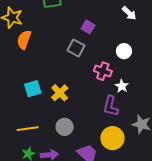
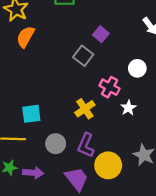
cyan square: (33, 89) -> (31, 114), moved
yellow cross: (60, 93) -> (85, 109), moved
purple L-shape: (111, 106) -> (86, 145), moved

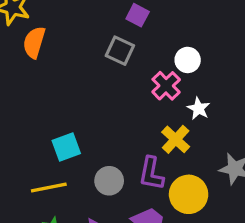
white circle: (137, 68) -> (188, 60), moved
pink cross: (110, 87) -> (166, 86), turned 30
yellow cross: (85, 109) -> (176, 139), moved

